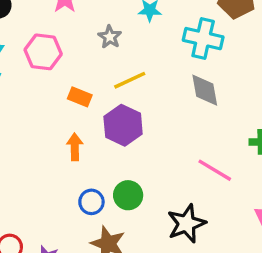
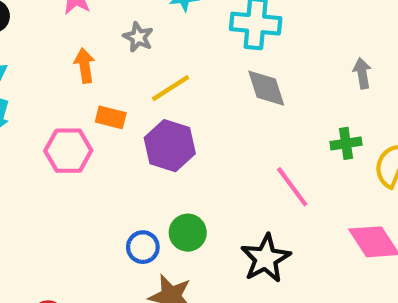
pink hexagon: (43, 52) -> (68, 151), moved
orange arrow: (75, 147) -> (85, 66), moved
pink line: (215, 170) -> (292, 187), turned 30

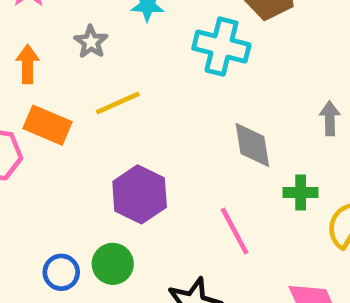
gray diamond: (266, 88) -> (252, 145), moved
orange rectangle: (111, 117) -> (47, 125), size x1.4
purple hexagon: (170, 146) -> (140, 194), moved

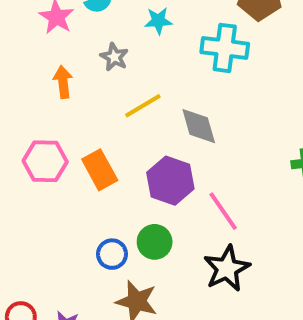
orange rectangle: (47, 125) -> (100, 170), moved, turned 45
gray diamond: (252, 145) -> (199, 126), moved
pink line: (235, 231) -> (223, 211), moved

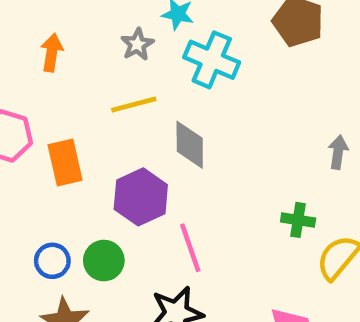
cyan cross: (225, 48) -> (212, 60), moved
gray star: (114, 57) -> (137, 44), moved

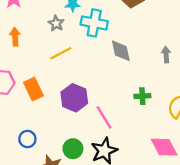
gray diamond: (190, 145) -> (121, 51), moved
green cross: (298, 220) -> (142, 96), moved
blue circle: (52, 261) -> (27, 139), moved
green circle: (104, 261) -> (73, 149), moved

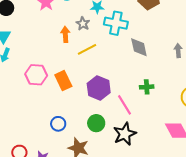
orange arrow: (15, 37) -> (65, 34), moved
green cross: (142, 96) -> (147, 87), moved
green circle: (73, 149) -> (96, 123), moved

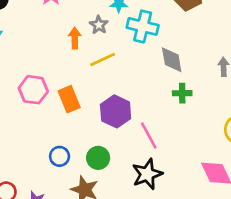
green cross: (147, 87) -> (182, 93), moved
green circle: (96, 123) -> (98, 158), moved

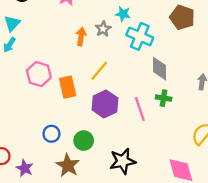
yellow line: (103, 59) -> (99, 71), moved, turned -35
pink line: (149, 136) -> (140, 109), moved

